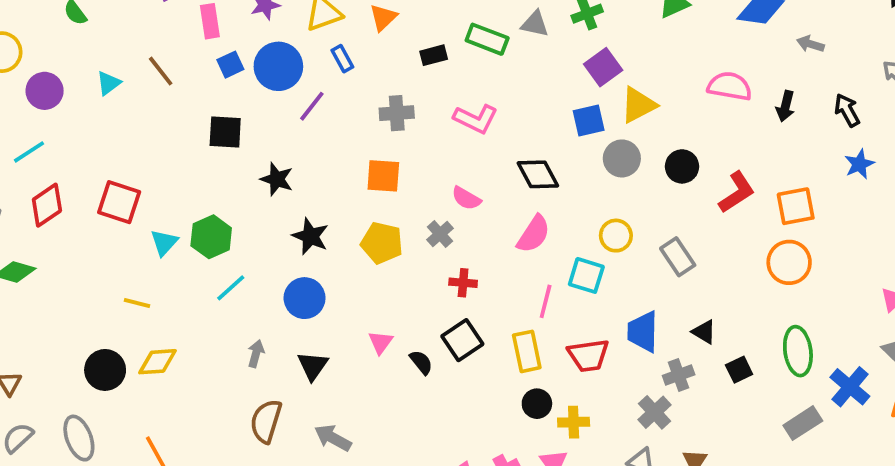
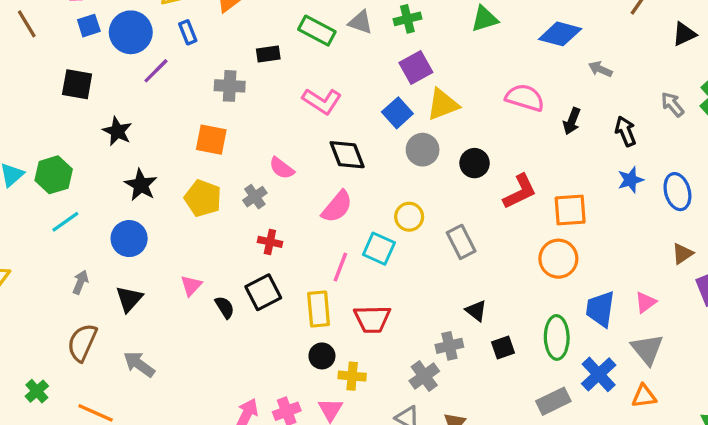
black rectangle: (434, 55) -> (268, 54), moved
pink L-shape: (476, 119) -> (322, 101), moved
blue square: (589, 120) -> (397, 113), turned -36
blue trapezoid: (643, 332) -> (600, 309), moved

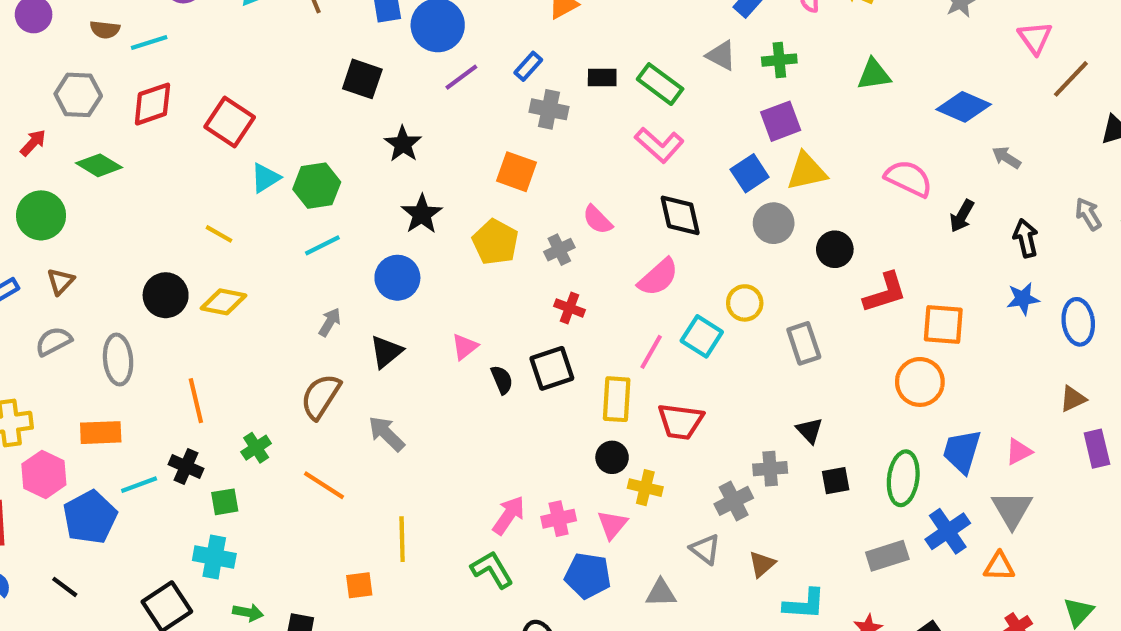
green rectangle: (317, 31) -> (660, 84), moved
blue rectangle: (188, 32) -> (528, 66), moved, turned 55

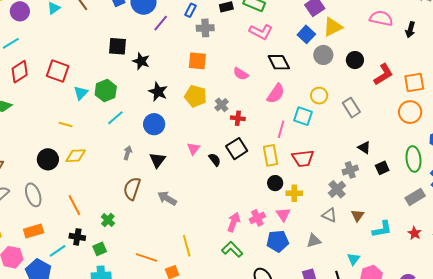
black square: (362, 79) -> (118, 46), moved
gray cross: (559, 250) -> (222, 105), moved
orange line: (324, 485) -> (147, 257), moved

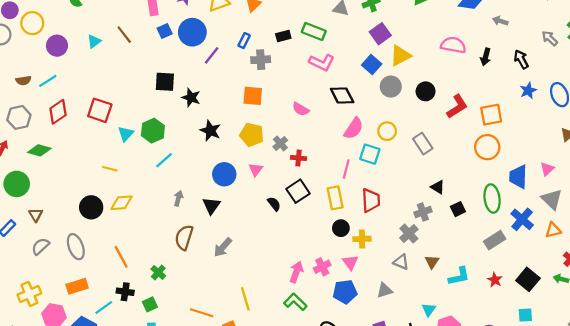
pink semicircle: (276, 94) -> (354, 128), moved
blue circle: (154, 124) -> (224, 174), moved
pink triangle: (194, 149) -> (256, 170), moved
red trapezoid: (303, 158) -> (371, 200), turned -85
gray arrow: (167, 198) -> (223, 247), turned -78

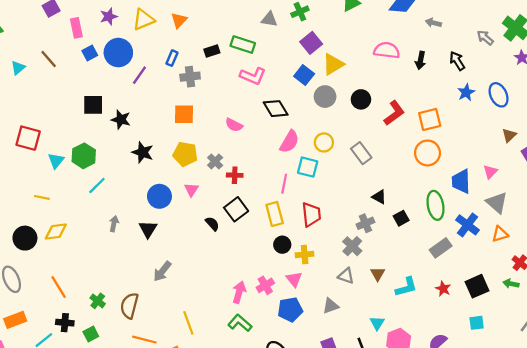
brown semicircle: (184, 237) -> (129, 306), moved
black square: (528, 279) -> (477, 286), turned 30

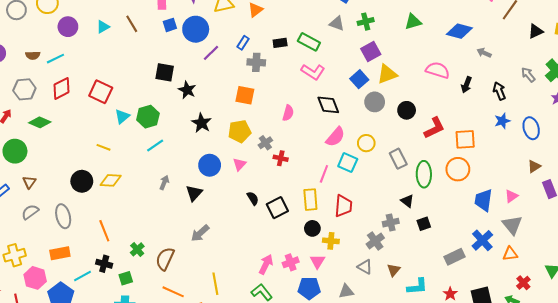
pink semicircle: (234, 125) -> (288, 113), turned -112
yellow pentagon: (185, 154) -> (240, 131), turned -30
green ellipse: (435, 205) -> (424, 174), moved
black square: (236, 209) -> (277, 208), moved

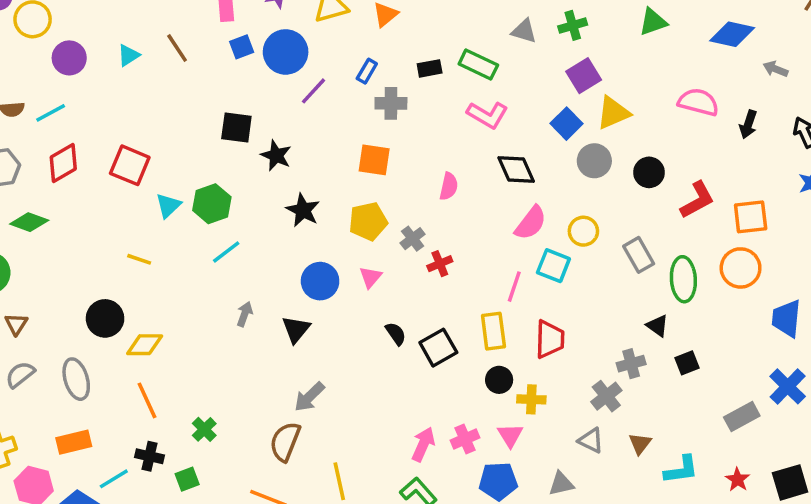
red cross: (281, 158) -> (440, 264), turned -32
yellow diamond: (111, 180) -> (145, 345), moved
brown semicircle: (165, 259) -> (285, 442), moved

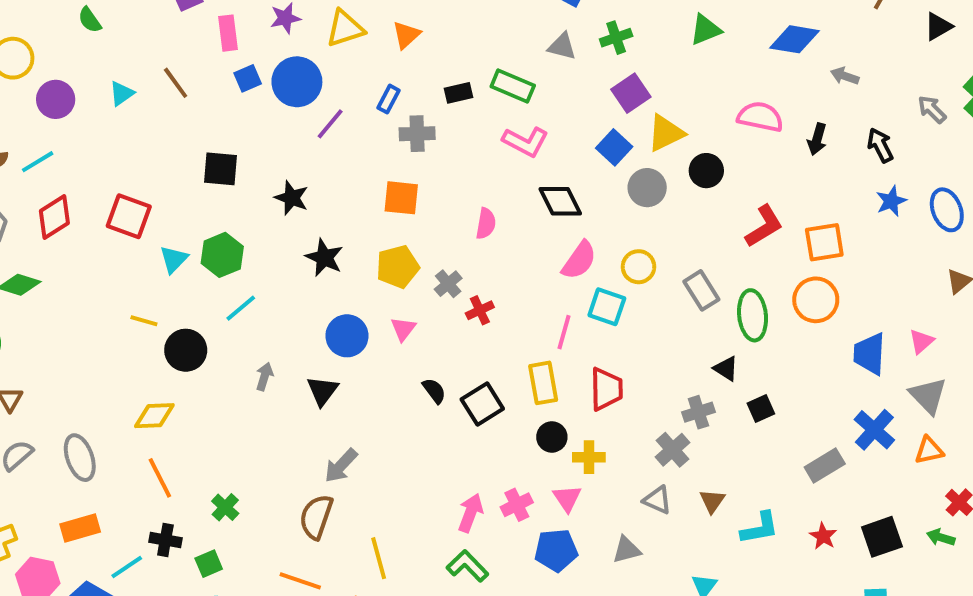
black square: (236, 127) -> (220, 169), moved
black circle: (649, 172) -> (706, 171), moved
black circle: (105, 318) -> (186, 350), moved

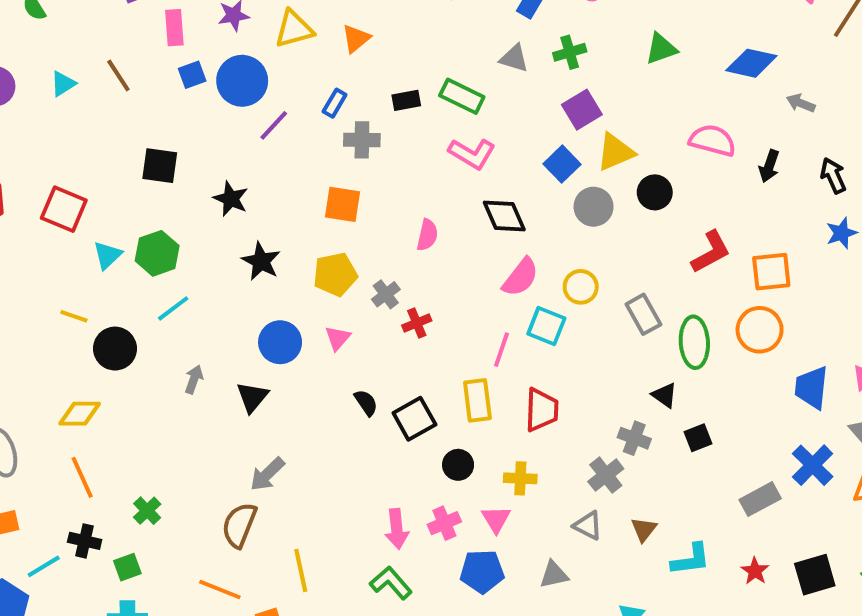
gray cross: (698, 412) -> (634, 438), turned 36
black circle: (552, 437) -> (458, 465), moved
pink arrow: (470, 513) -> (397, 529), turned 150

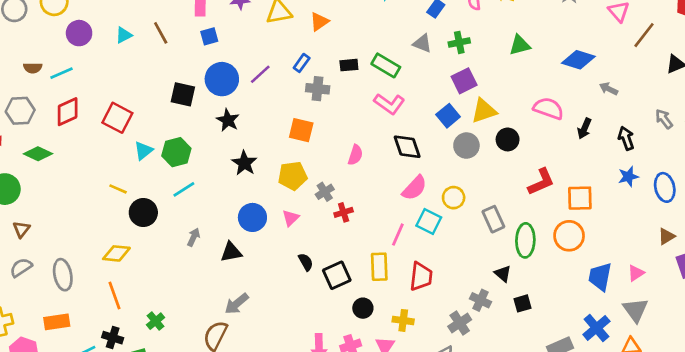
blue circle: (242, 81) -> (222, 79), moved
black triangle: (252, 397) -> (231, 252), turned 35

